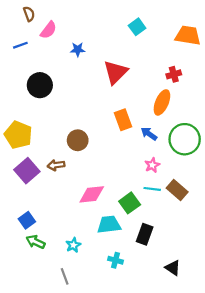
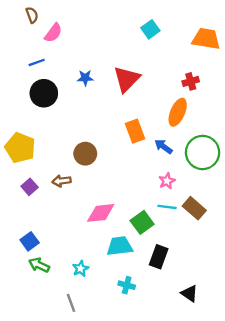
blue line: (20, 45) -> (37, 62), moved
blue star: (78, 49) -> (85, 78), moved
purple square: (27, 171) -> (30, 187), size x0.6

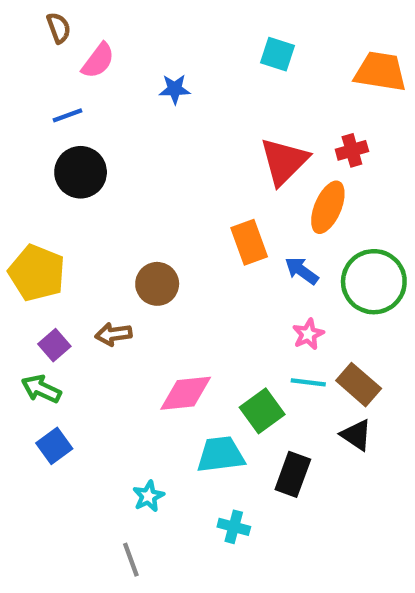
cyan square: (150, 29) -> (278, 54), turned -36
blue star: (85, 78) -> (175, 89), moved
red triangle: (127, 79) -> (284, 161), moved
green arrow: (39, 265) -> (41, 389), moved
black triangle: (189, 293) -> (356, 435), moved

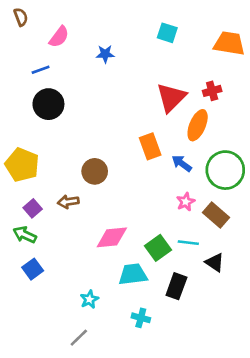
brown semicircle: (59, 28) -> (21, 17), moved
cyan line: (308, 382) -> (188, 243), moved
brown rectangle: (359, 385) -> (216, 215), moved
gray line: (131, 560) -> (79, 338), turned 66

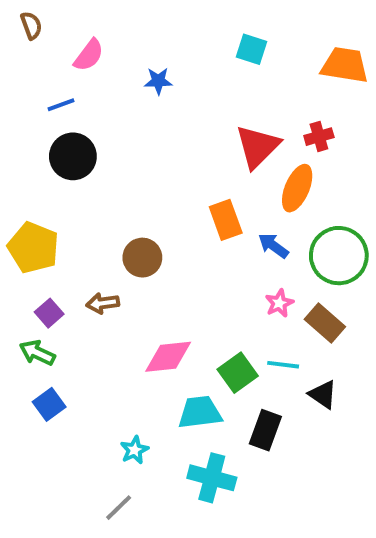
cyan cross: (141, 318) -> (212, 478), size x1.6

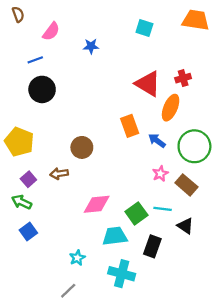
orange trapezoid: (345, 65) -> (196, 20), moved
red triangle: (257, 146) -> (148, 84), turned -44

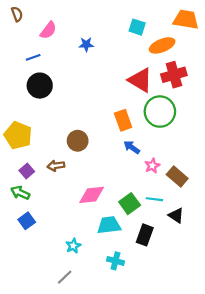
red cross: (183, 78) -> (174, 75), size x1.6
orange ellipse: (171, 108) -> (162, 45), moved, turned 45
blue arrow: (157, 141) -> (132, 147), moved
green circle: (194, 146) -> (160, 112), moved
cyan cross: (122, 274) -> (115, 261), size x0.7

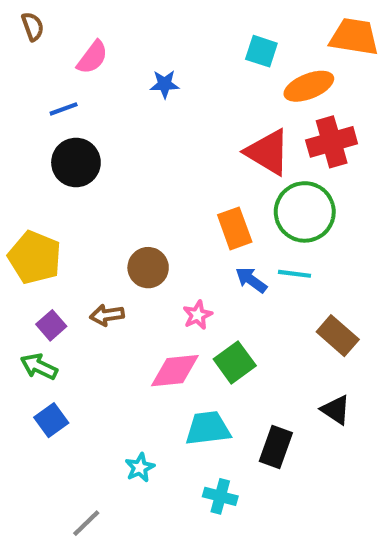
pink star: (152, 166) -> (198, 315), moved
cyan line: (154, 199) -> (294, 274), moved
green square: (130, 204) -> (235, 362), moved
gray line: (65, 277) -> (86, 523), moved

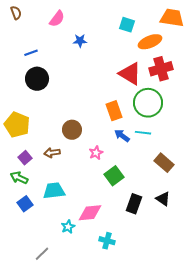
pink semicircle: (92, 57) -> (57, 19), moved
pink diamond: (175, 371) -> (90, 213), moved
cyan trapezoid: (208, 428) -> (54, 191), moved
black rectangle: (276, 447) -> (134, 204), moved

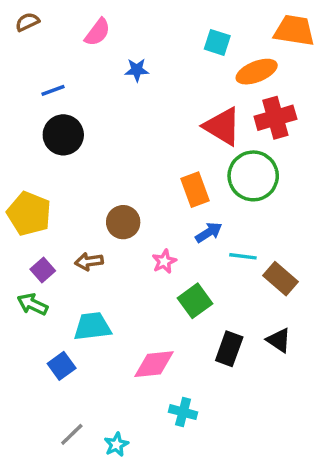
brown semicircle: (16, 13) -> (27, 22), turned -96
cyan line: (143, 133) -> (243, 256), moved
blue arrow: (122, 136) -> (209, 232), turned 112
blue square: (25, 204) -> (62, 366), moved
cyan star: (68, 227) -> (116, 445), moved

